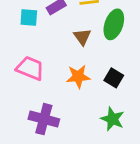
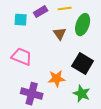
orange star: (78, 76) -> (57, 79), moved
black square: (114, 78) -> (83, 64), size x1.5

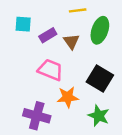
purple rectangle: (41, 12) -> (48, 35), moved
pink trapezoid: (22, 57) -> (50, 70), moved

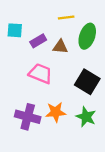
brown triangle: (71, 41) -> (60, 47), turned -49
orange star: (68, 97) -> (56, 112), moved

